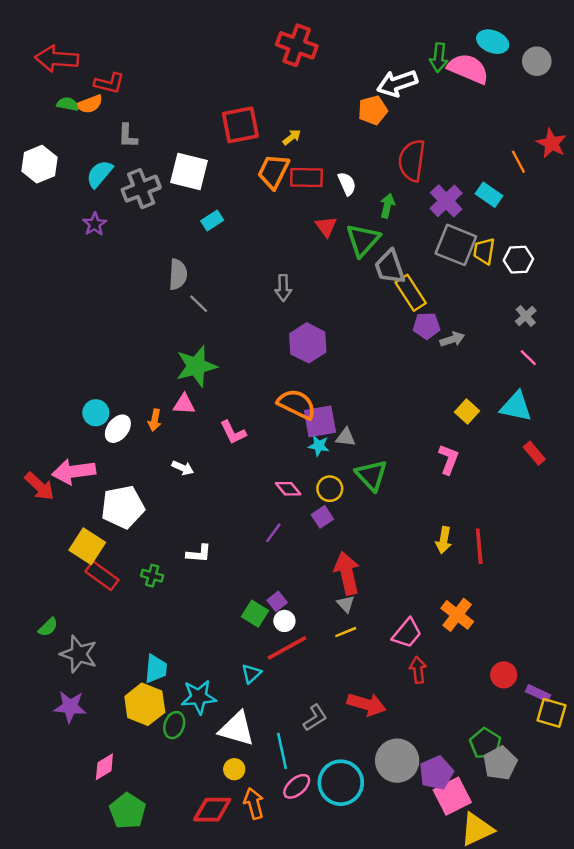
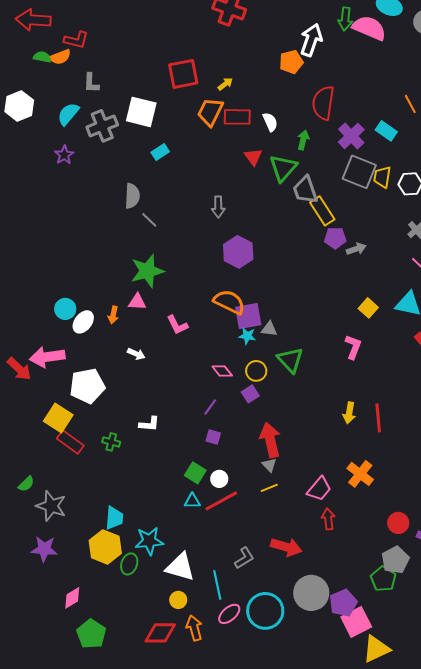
white arrow: (397, 83) -> (311, 40), turned 128
purple square: (277, 601) -> (213, 437), moved, turned -35
cyan triangle: (251, 674) -> (192, 501), moved, turned 42
gray pentagon: (500, 763) -> (395, 560), moved

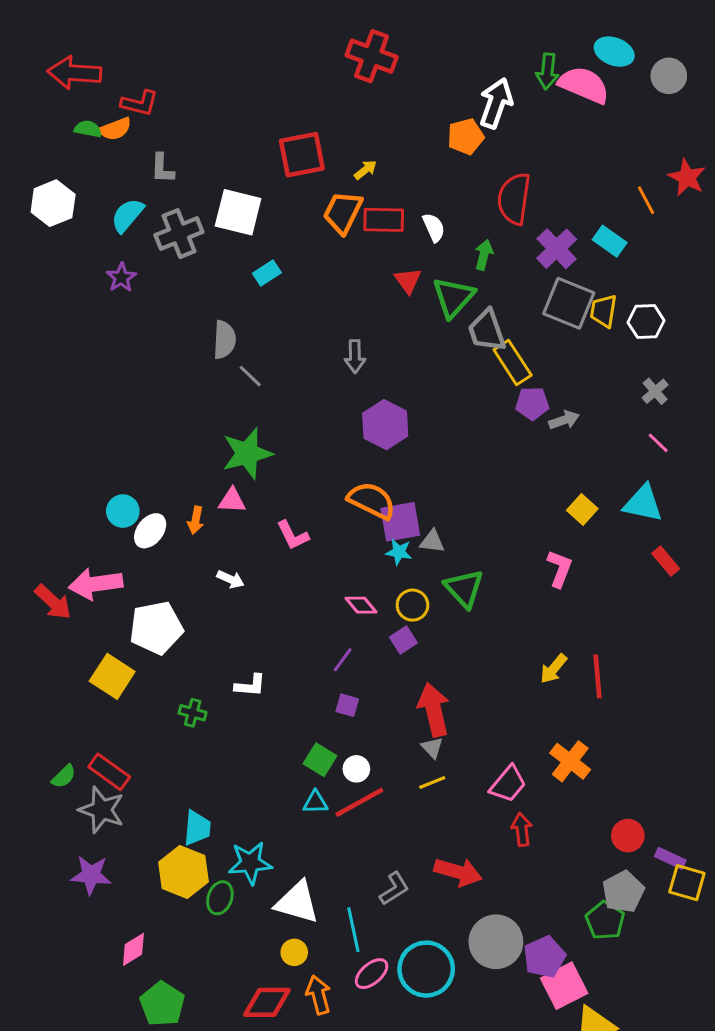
yellow arrow: (349, 413) -> (554, 669), turned 30
red rectangle: (70, 442) -> (109, 772), moved

